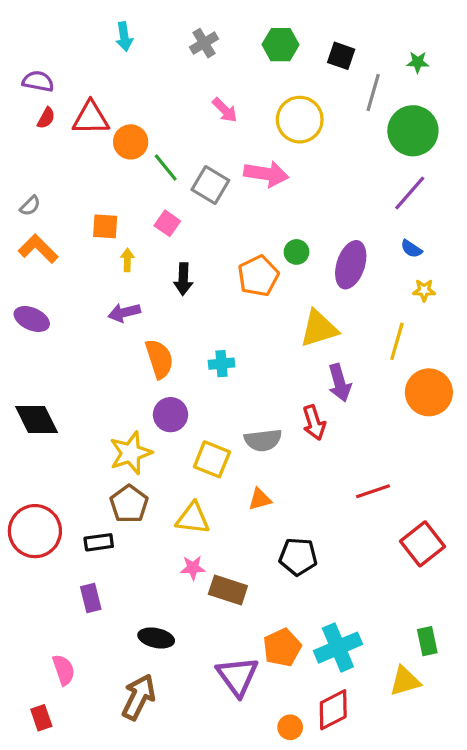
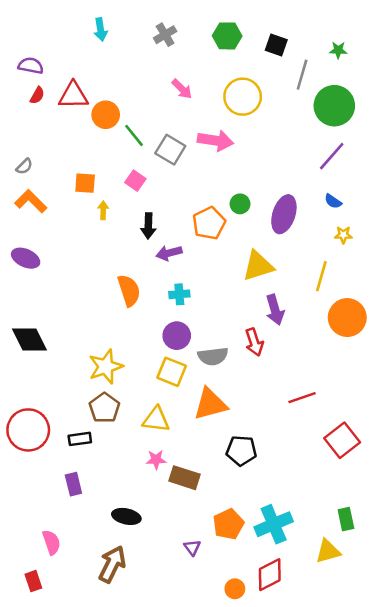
purple arrow: (124, 313) -> (169, 253), moved
purple circle: (170, 415) -> (177, 336), moved
orange triangle: (260, 499) -> (210, 404), size x1.8
purple triangle: (237, 676) -> (192, 547), size x0.5

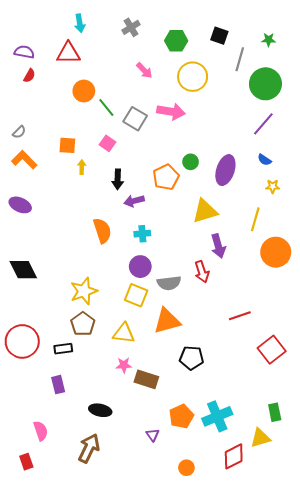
green hexagon: (227, 36) -> (176, 41), moved
red triangle: (73, 95) -> (68, 53), moved
red diamond: (270, 575) -> (234, 456), moved

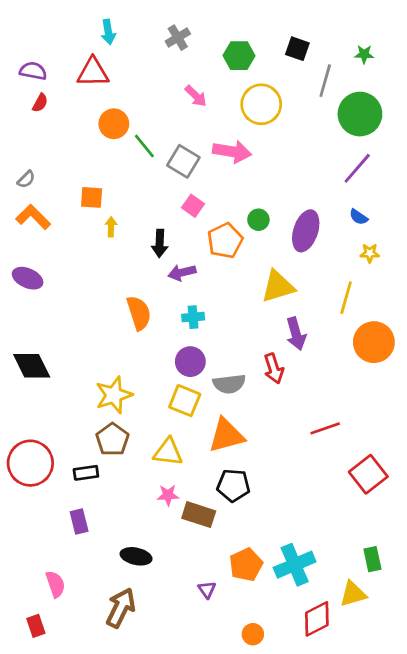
pink square: (107, 143) -> (193, 206), moved
black pentagon: (192, 358) -> (233, 485), moved

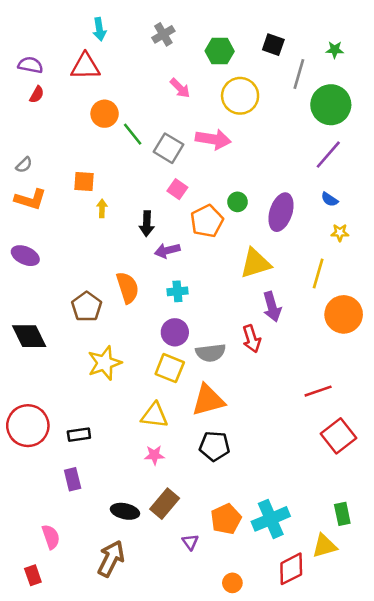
orange L-shape: (33, 217) -> (30, 199), turned 152
red line: (325, 428) -> (318, 391), moved
brown pentagon: (112, 439) -> (87, 307), moved
brown rectangle: (199, 515) -> (165, 504), moved, turned -68

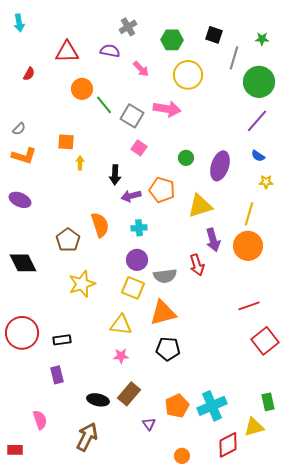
cyan arrow: (99, 29) -> (19, 23), moved
purple semicircle: (30, 65) -> (110, 51), moved
orange pentagon: (207, 221) -> (162, 190), moved, turned -30
orange circle: (344, 314) -> (248, 246), moved
red rectangle: (33, 575) -> (15, 450), moved, turned -70

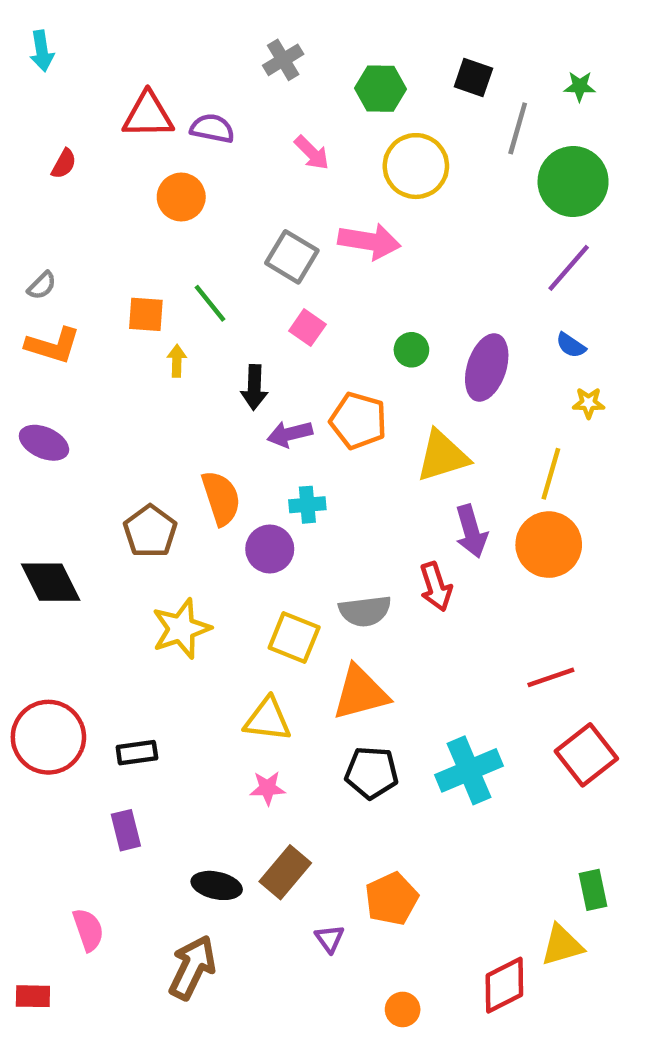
purple semicircle: (110, 51) -> (212, 128), moved
green line: (104, 105) -> (210, 303), moved
purple circle: (137, 260) -> (270, 549), moved
cyan cross: (212, 406) -> (469, 770), moved

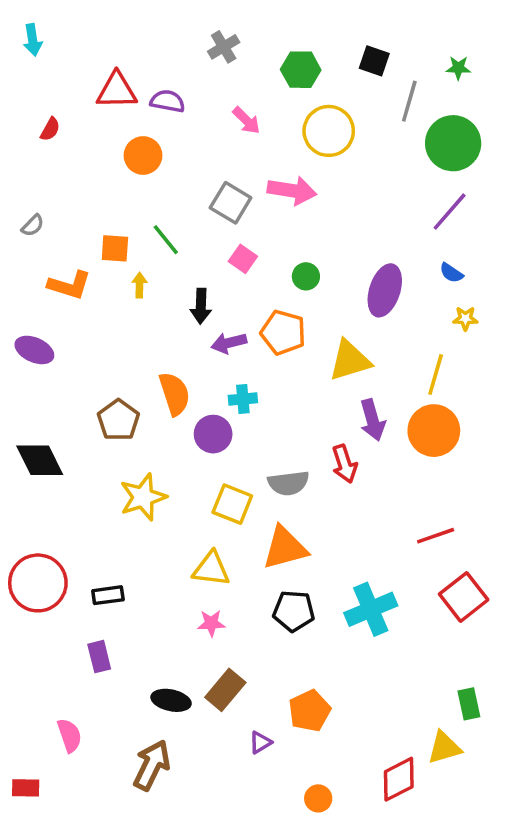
orange L-shape: (53, 345) -> (69, 285), moved
green circle: (411, 350) -> (306, 276), moved
purple triangle: (330, 939) -> (260, 742), turned 35

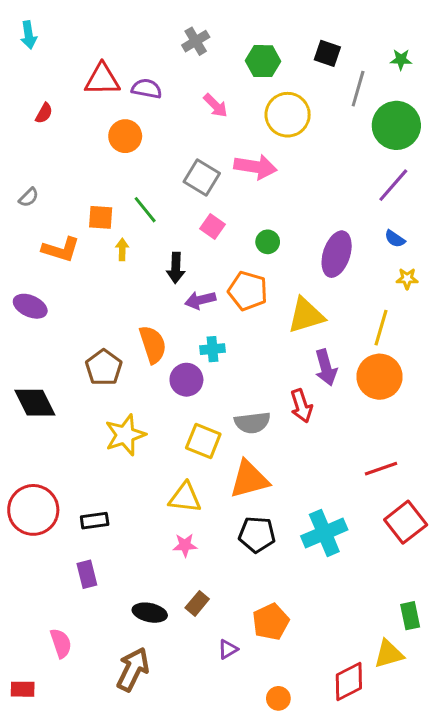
brown rectangle: (225, 690) -> (197, 603), size x0.7

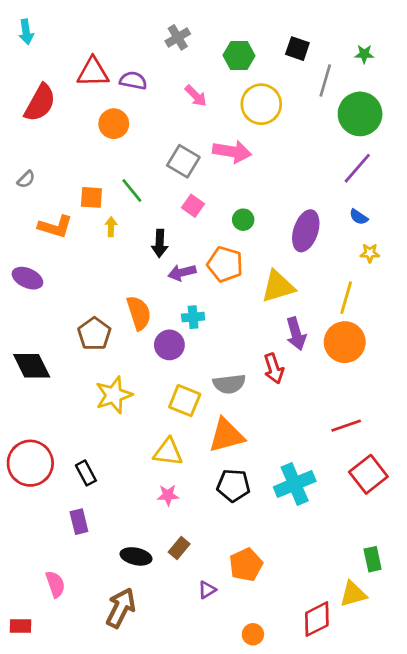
red semicircle: (44, 113) -> (40, 103), size x2.0
black rectangle: (95, 521) -> (86, 473), turned 70

